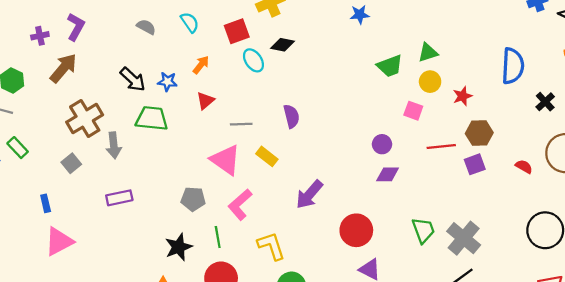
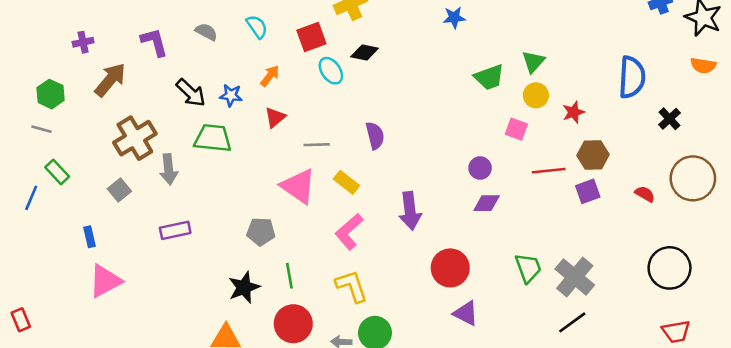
purple L-shape: (76, 27) -> (154, 42), moved, turned -44
green triangle: (428, 53) -> (533, 62), turned -30
purple arrow: (309, 194) -> (410, 211), moved, turned -48
pink L-shape: (240, 205) -> (349, 232), moved

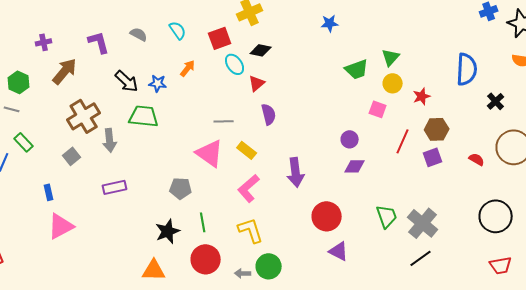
red triangle: (275, 117) -> (257, 83), moved
red line: (549, 171) -> (403, 141), turned -60

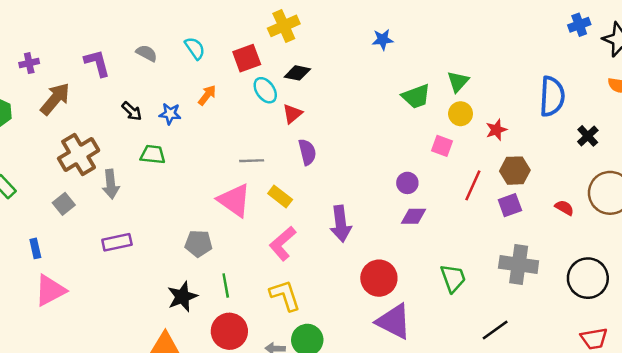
black arrow: (127, 81) -> (132, 111), size x0.7
green trapezoid: (144, 116) -> (153, 154), size x0.7
gray cross: (423, 223) -> (519, 265), moved, turned -32
purple triangle: (339, 251) -> (394, 321), size x1.5

